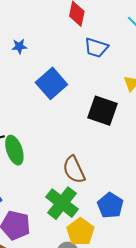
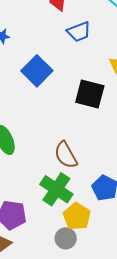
blue trapezoid: (96, 48) -> (79, 32), turned -35

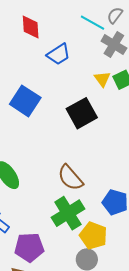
black square: (90, 94) -> (82, 113), turned -32
green cross: (56, 189) -> (68, 213), turned 36

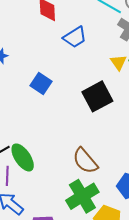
blue square: (25, 101) -> (41, 83), size x0.7

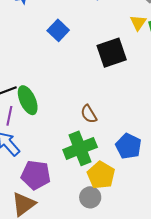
brown semicircle: (85, 161) -> (89, 114), size x0.7

